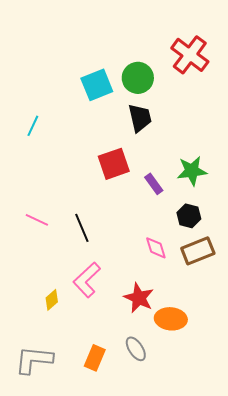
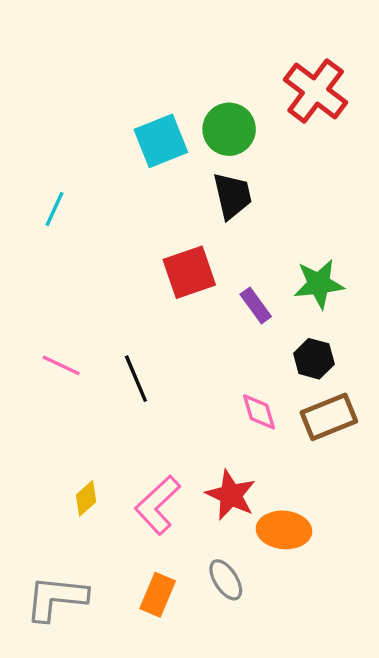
pink L-shape: (87, 280) -> (158, 505), moved

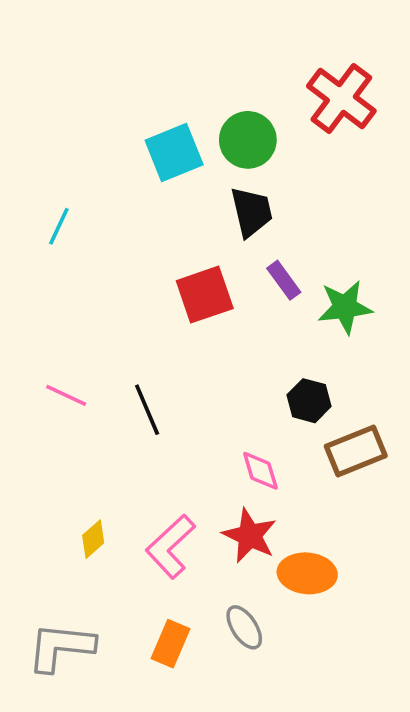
purple rectangle: (256, 305) -> (284, 280), moved
black hexagon: (314, 359) -> (309, 401), moved
pink diamond: (259, 412) -> (260, 471), moved

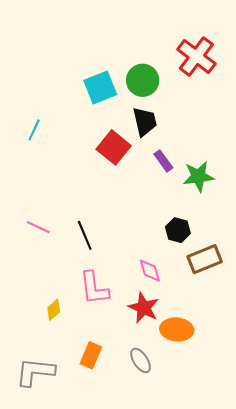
red square: (205, 295) -> (114, 147), moved, turned -32
pink L-shape: (170, 546) -> (94, 288), moved, turned -54
orange rectangle: (170, 644) -> (91, 355), moved

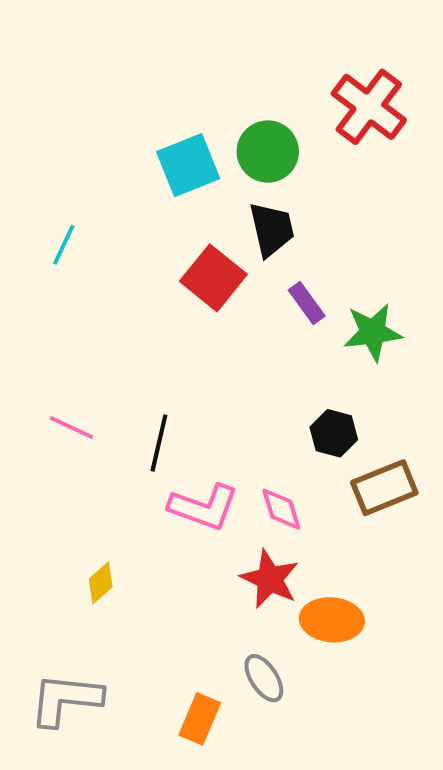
black line: (85, 235) -> (159, 443), turned 36
pink L-shape: (94, 288) -> (204, 507), moved, turned -63
orange rectangle: (91, 355) -> (200, 719), moved

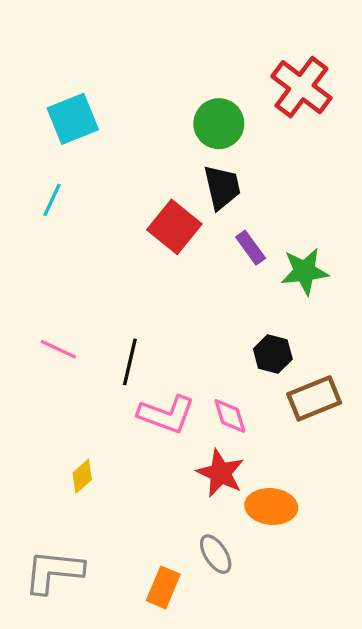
cyan square: (188, 165) -> (73, 119), moved

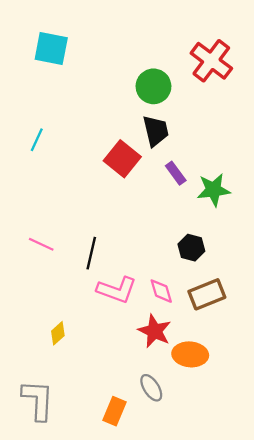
cyan square: (73, 119) -> (51, 49), moved, turned 33
brown rectangle: (314, 398) -> (207, 294), moved
gray L-shape: (54, 572) -> (38, 400), turned 87

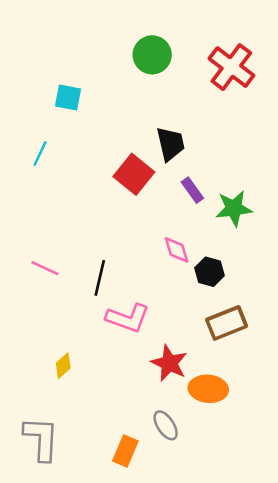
cyan square: (51, 49) -> (68, 97), moved, size x0.7
green circle: (153, 86) -> (152, 55), moved
pink diamond: (161, 291) -> (177, 250), moved

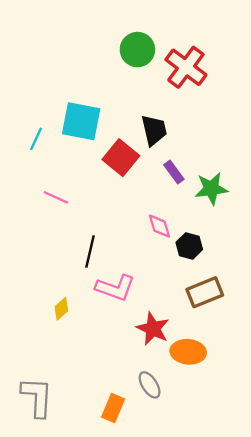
red cross: (231, 67) -> (186, 67), moved
cyan square: (68, 97) -> (81, 121), moved, size x1.6
pink line: (45, 268) -> (56, 197), moved
yellow diamond: (63, 366) -> (61, 309), moved

